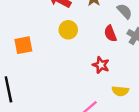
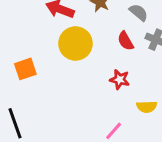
yellow circle: (68, 30) -> (75, 43), size x1.5

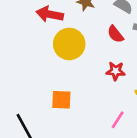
orange square: (25, 69) -> (61, 100), moved, turned 30

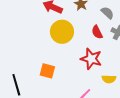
red star: (116, 71) -> (91, 59), size x1.5

